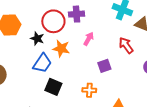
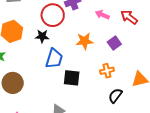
pink arrow: (89, 39) -> (102, 15), moved, turned -80
orange star: (61, 48) -> (85, 41), moved

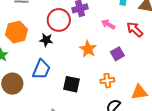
orange star: (85, 41) -> (88, 49), turned 30
blue trapezoid: (54, 59) -> (41, 69), moved

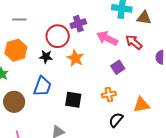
pink arrow: (108, 24) -> (107, 38), size x1.5
orange star: (88, 49) -> (75, 58), moved

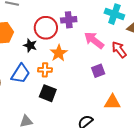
orange cross: (109, 95) -> (45, 70), moved
orange triangle: (141, 105) -> (112, 102), moved

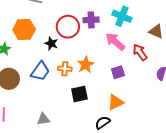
cyan cross: (114, 14) -> (122, 16), moved
orange star: (59, 53) -> (86, 65), moved
black square: (48, 93) -> (79, 94), moved, turned -36
orange triangle: (112, 102) -> (116, 102), moved, turned -30

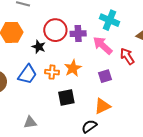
purple cross: (91, 20) -> (78, 34), moved

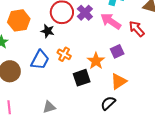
purple cross: (78, 34) -> (85, 13), turned -35
orange star: (73, 68) -> (96, 61), moved
orange cross: (52, 72) -> (64, 54), turned 32

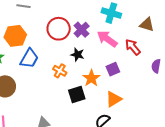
black star: (48, 31) -> (77, 55), moved
blue trapezoid: (40, 60) -> (29, 58), moved

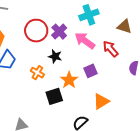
cyan cross: (111, 13) -> (89, 15), turned -36
orange triangle: (114, 99) -> (101, 101), moved

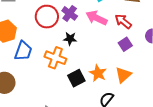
purple square: (90, 71) -> (125, 44), moved
orange cross: (37, 73) -> (55, 58), size x1.5
orange star: (69, 80) -> (98, 73), moved

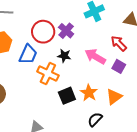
pink arrow: (96, 18) -> (95, 56), moved
purple square: (125, 44) -> (119, 66), turned -32
blue trapezoid: (23, 51) -> (28, 54), moved

